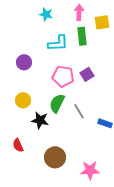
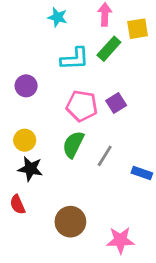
green rectangle: (82, 36) -> (109, 49), turned 48
gray line: (79, 111) -> (105, 156), turned 63
black star: (40, 120) -> (30, 169), moved

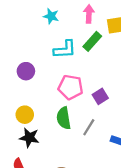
purple square: (116, 103) -> (100, 96), moved
green semicircle: (73, 144) -> (64, 118), turned -35

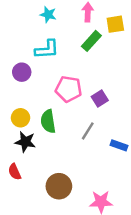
cyan L-shape: (65, 49) -> (47, 49), moved
green semicircle: (64, 118) -> (48, 121), moved

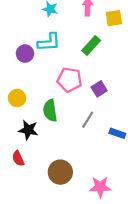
green rectangle: (91, 41) -> (91, 46), moved
purple circle: (22, 72) -> (25, 54), moved
yellow circle: (21, 118) -> (17, 98), moved

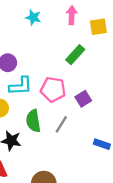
cyan L-shape: (49, 42) -> (21, 86), moved
gray line: (88, 120) -> (61, 124), moved

